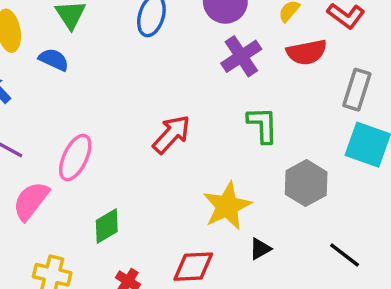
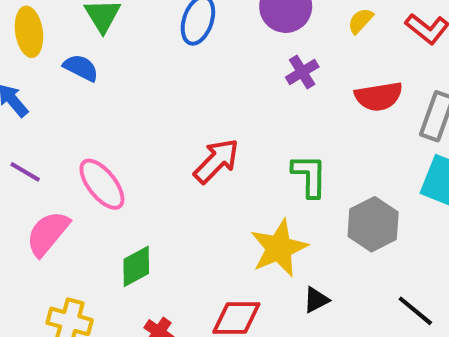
red semicircle: (307, 52) -> (379, 96), moved
purple cross: (241, 56) -> (302, 72), size x0.7
green L-shape: (263, 125) -> (309, 176), moved
pink ellipse: (75, 157) -> (102, 184), turned -66

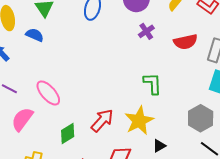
red arrow: (216, 161) -> (102, 120), moved
gray hexagon: (373, 224) -> (201, 118), moved

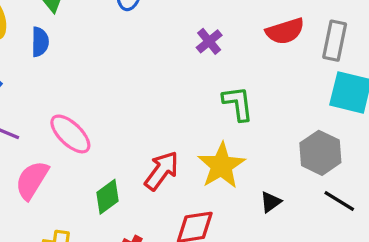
purple cross: (146, 31) -> (209, 41), moved
blue semicircle: (35, 35) -> (40, 42), turned 72
black triangle: (159, 146) -> (271, 202), moved

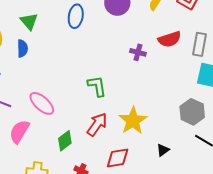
purple cross: (209, 41) -> (138, 52), moved, turned -35
green L-shape: (238, 103) -> (97, 86), moved
black triangle: (271, 202) -> (163, 150), moved

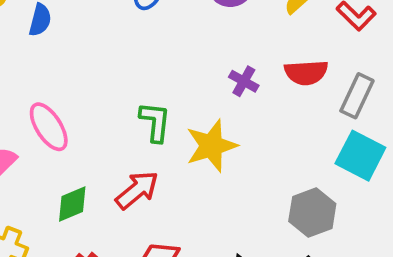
yellow star: (133, 121) -> (211, 146), moved

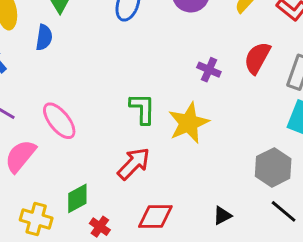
red semicircle: (306, 73) -> (257, 58), turned 128
green diamond: (72, 204) -> (77, 198), moved

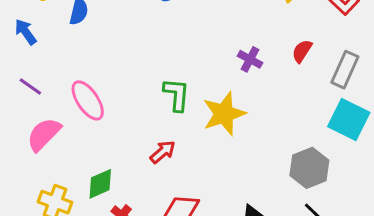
red semicircle: (257, 58) -> (302, 51), size x0.7
red arrow: (134, 164) -> (163, 152), size x0.7

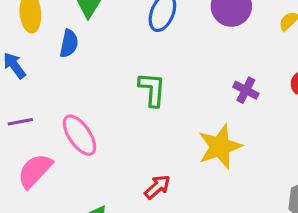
purple line: (30, 87) -> (20, 122), turned -45
green L-shape: (177, 95) -> (152, 89), moved

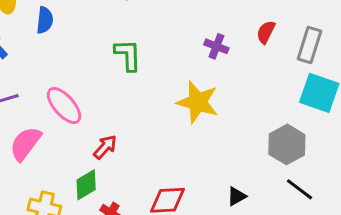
yellow star: (220, 147) -> (198, 102), turned -30
red arrow: (157, 187) -> (105, 147), moved

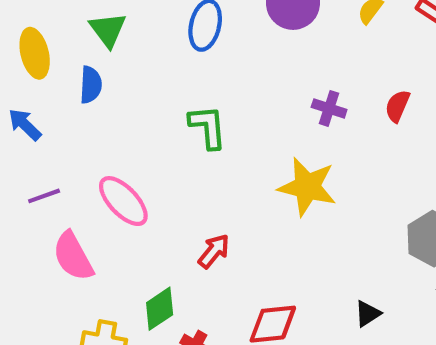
red semicircle: (266, 32) -> (397, 106), moved
pink semicircle: (25, 144) -> (73, 256), turned -63
red arrow: (105, 147) -> (214, 251), moved

